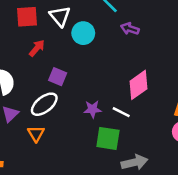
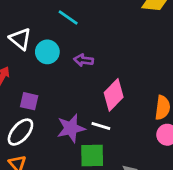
purple arrow: (130, 29) -> (84, 60), moved
purple star: (93, 109) -> (71, 128), size x1.5

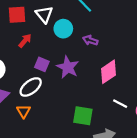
white line: (101, 126) -> (120, 104), moved
purple star: (71, 128) -> (68, 67), moved, turned 30

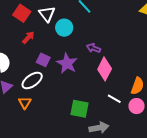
red square: (17, 15) -> (22, 13), turned 36
purple arrow: (90, 40) -> (93, 48), moved
pink diamond: (109, 72) -> (105, 69), turned -30

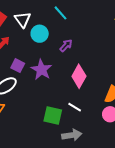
purple arrow: (93, 48) -> (66, 45), moved, turned 112
white line: (114, 99) -> (75, 107), moved

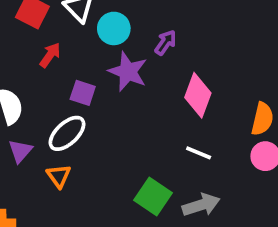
purple star: (41, 70) -> (128, 71), moved
green square: (53, 115) -> (153, 197), moved, turned 30

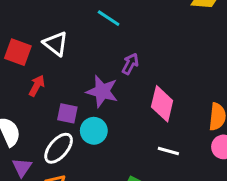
cyan circle: (114, 28) -> (94, 131), moved

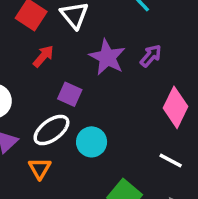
purple star: (102, 91) -> (107, 57), moved
cyan circle: (94, 131) -> (92, 142), moved

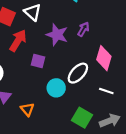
red arrow: (43, 56) -> (18, 41), size x1.5
white ellipse: (51, 130) -> (78, 73), moved

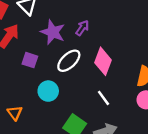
white ellipse: (78, 73) -> (69, 61), moved
white line: (106, 91) -> (104, 98), turned 32

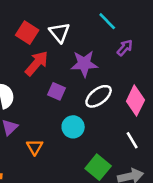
purple arrow: (82, 28) -> (125, 48), moved
purple star: (53, 32) -> (84, 64), turned -30

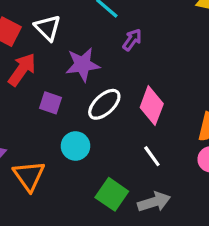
orange triangle: (35, 147) -> (29, 176), size x1.5

